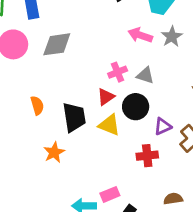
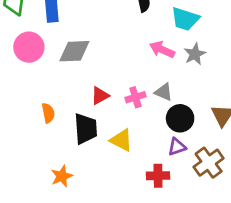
pink cross: (118, 72) -> (135, 97), moved
red triangle: (106, 97) -> (100, 96), moved
black circle: (136, 107) -> (180, 118), moved
orange star: (54, 152) -> (62, 176), moved

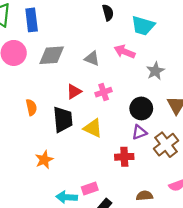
gray star: (195, 54) -> (155, 71), moved
gray triangle: (164, 92) -> (92, 59), moved

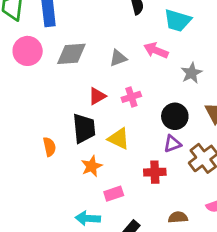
gray triangle: (92, 59) -> (118, 58), turned -42
orange semicircle: (31, 107) -> (49, 147), moved
orange star: (44, 160) -> (92, 166), moved
pink rectangle: (90, 189) -> (114, 194), moved

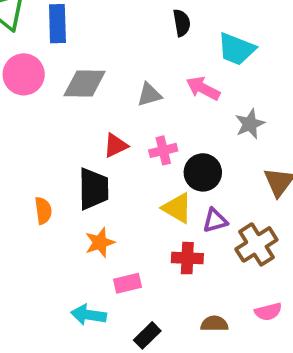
black circle: (175, 116) -> (203, 172), moved
yellow triangle: (119, 139) -> (177, 208), moved

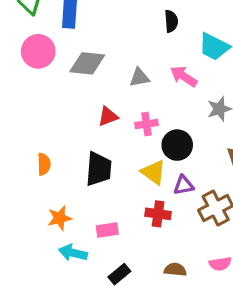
black trapezoid: (93, 189) -> (99, 169), moved
orange star: (100, 243) -> (60, 218), moved

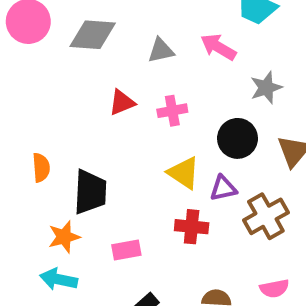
black circle: (177, 145) -> (237, 138), moved
black trapezoid: (99, 169) -> (90, 192), moved
cyan arrow: (73, 253) -> (59, 279), moved

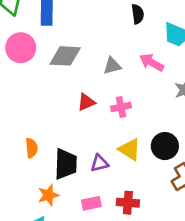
black circle: (237, 138) -> (165, 146), moved
purple triangle: (223, 188) -> (99, 163), moved
red cross: (192, 227) -> (128, 203), moved

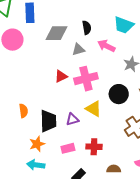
black semicircle: (138, 14) -> (87, 28), moved
gray diamond: (65, 56) -> (57, 33), moved
pink cross: (121, 107) -> (86, 79), size x1.6
black circle: (165, 146) -> (119, 94), moved

